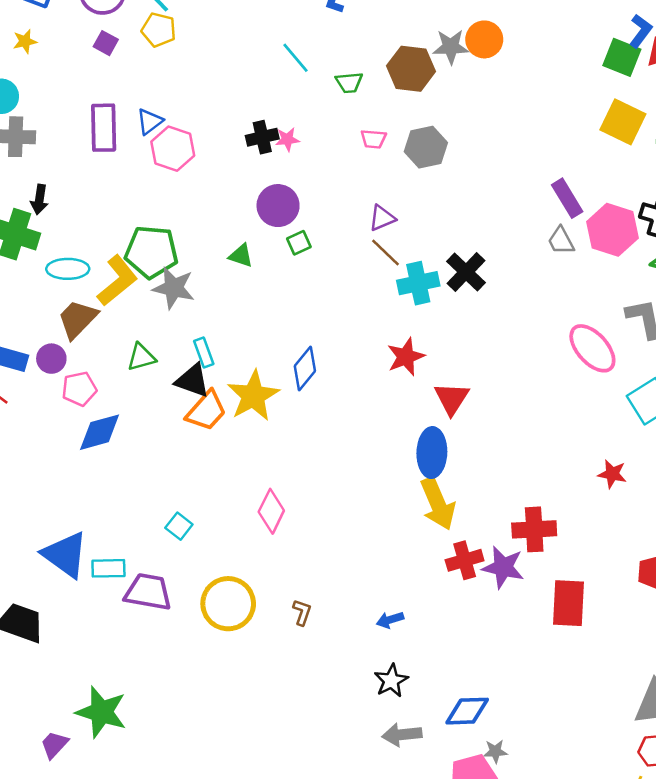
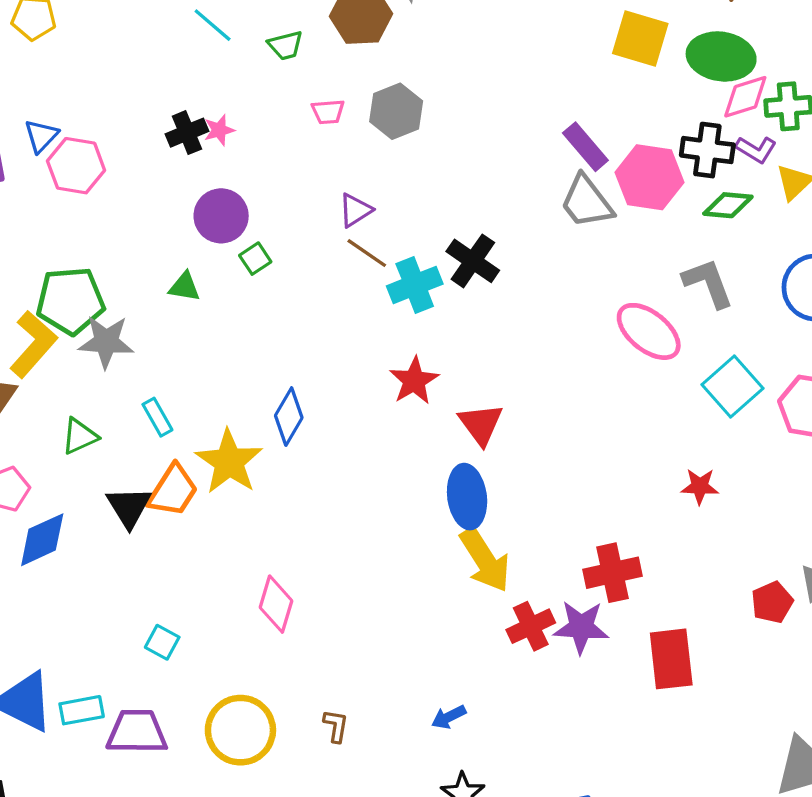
gray trapezoid: (561, 241) -> (587, 202), size x1.5
black triangle: (192, 381) -> (129, 507), moved, turned 48

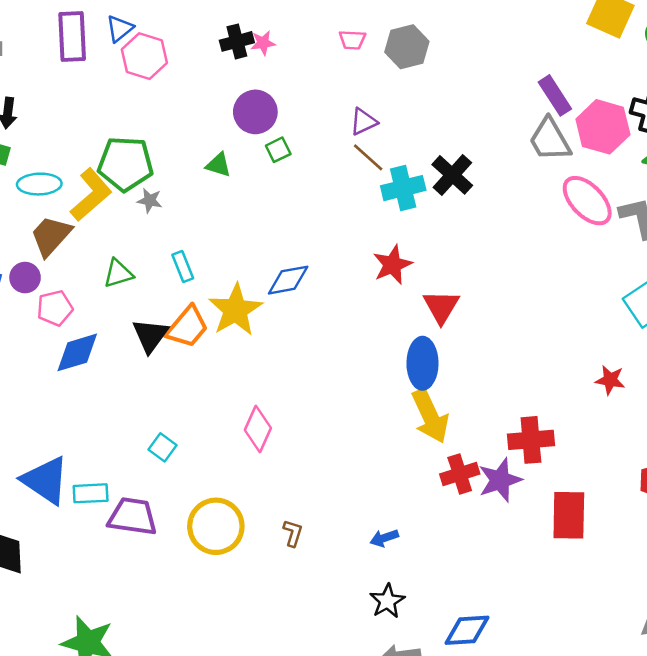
pink ellipse: (649, 331) -> (587, 201), moved
gray star: (106, 342) -> (150, 200), size x0.6
blue diamond: (289, 417) -> (288, 280), turned 42
purple star: (581, 627) -> (500, 480), turned -30

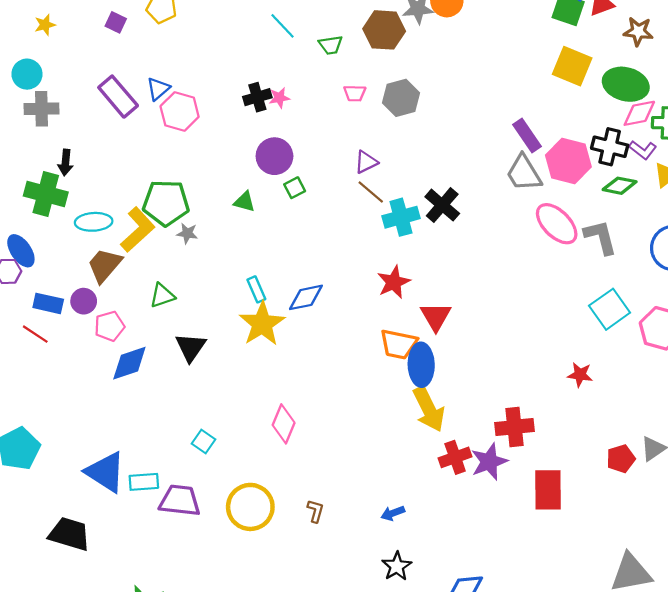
purple rectangle: (72, 36) -> (118, 97), turned -36
cyan rectangle: (183, 266) -> (256, 289), moved
orange trapezoid: (187, 327) -> (399, 344), moved, turned 63

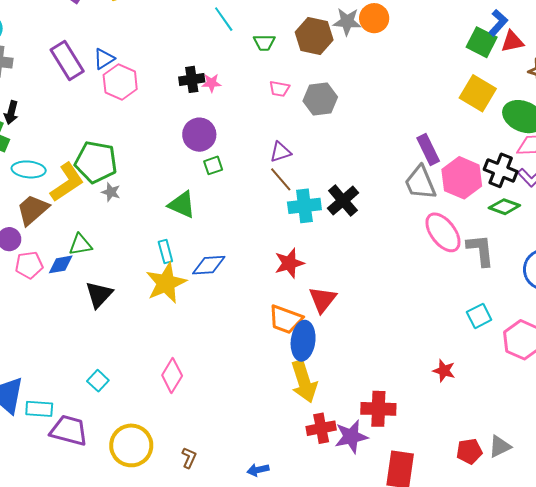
green triangle: (244, 202) -> (182, 205), moved, size x1.4
cyan square: (610, 309) -> (479, 316), size x0.7
blue diamond: (129, 363) -> (61, 264), moved, size x0.7

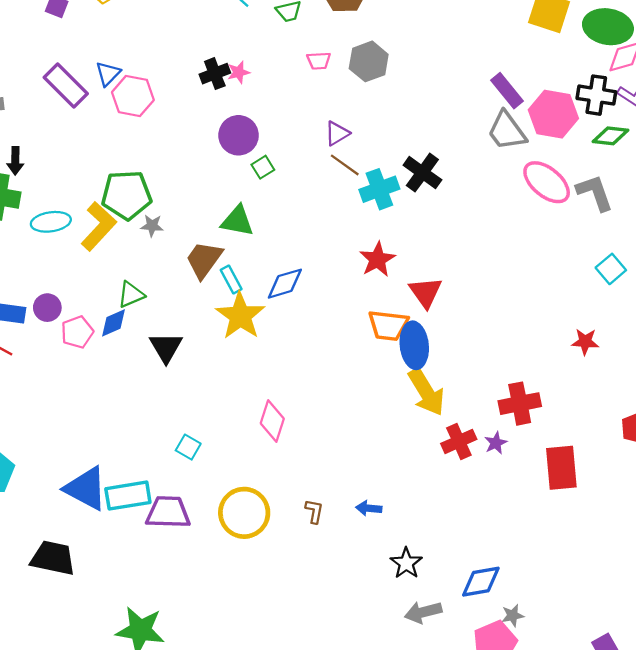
brown trapezoid: (33, 210) -> (204, 260), moved
cyan rectangle: (39, 409) -> (128, 496), size x1.4
purple star: (351, 437) -> (496, 443), size x0.6
blue arrow: (258, 470) -> (369, 508), moved, turned 30

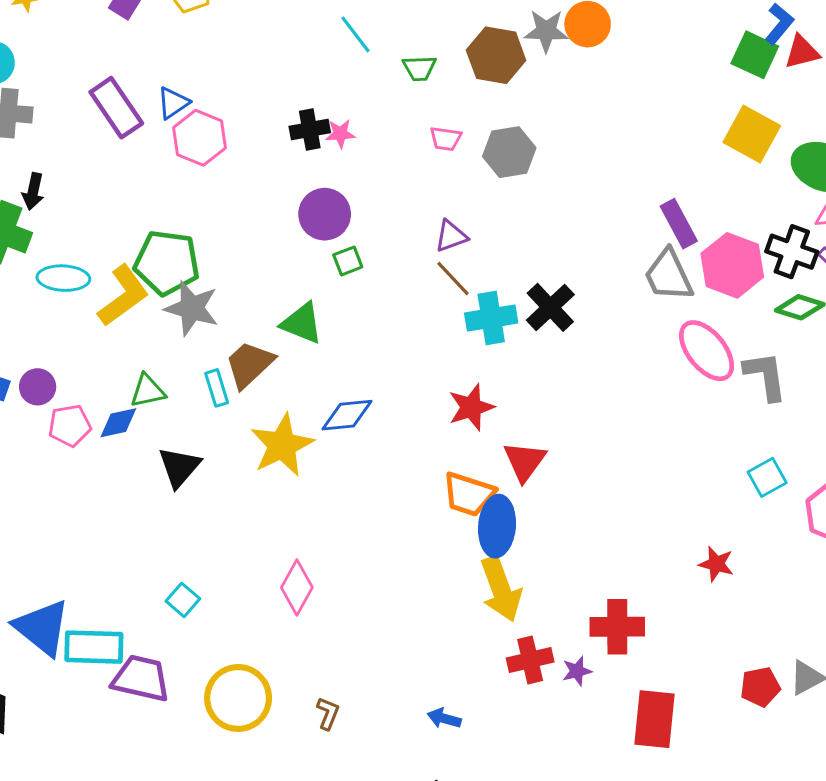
gray star: (152, 226) -> (192, 308), size x1.8
cyan rectangle: (231, 279) -> (217, 388), moved
blue arrow: (369, 508) -> (444, 718), moved

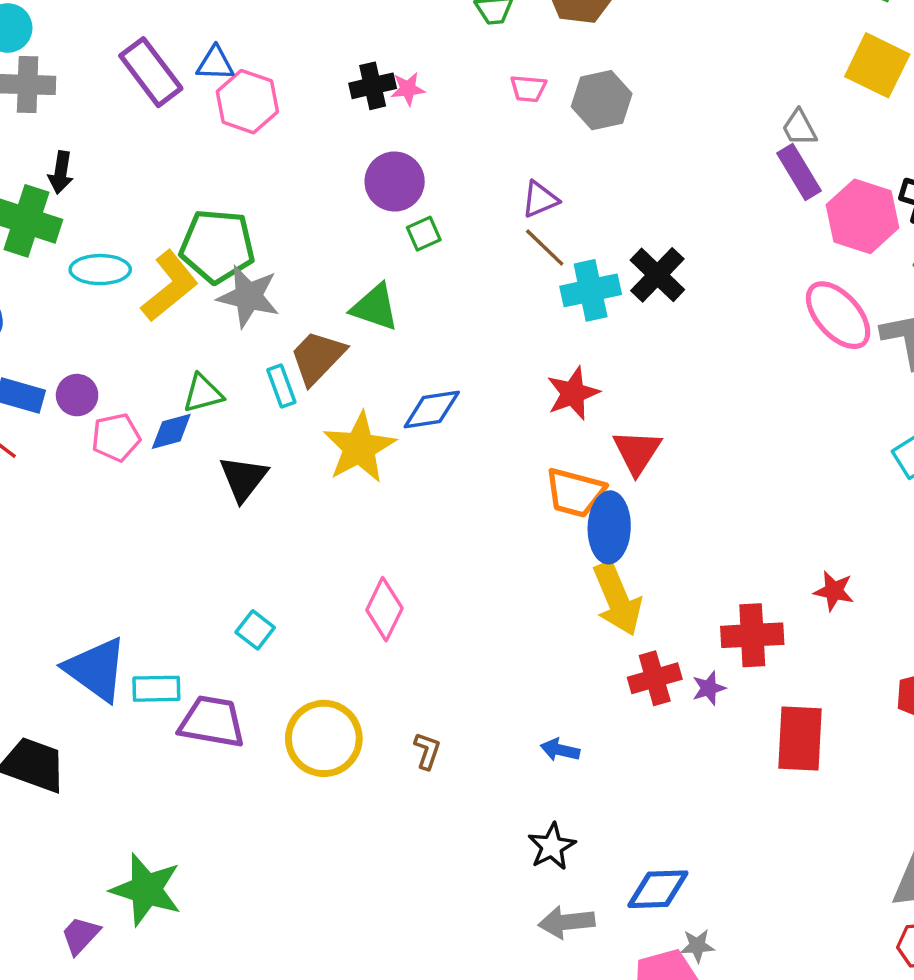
blue triangle: (173, 103) -> (215, 63), turned 39
gray trapezoid: (669, 275) -> (799, 128), moved, size x0.6
red star: (716, 564) -> (834, 591), moved
cyan rectangle: (94, 647) -> (156, 689), size x0.7

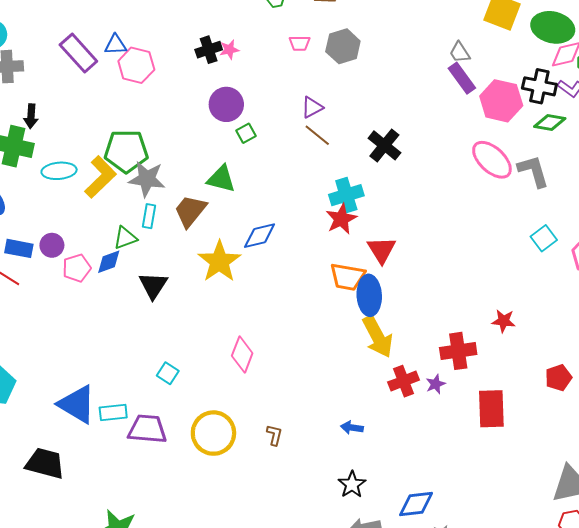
cyan cross: (591, 290) -> (346, 195), moved
cyan rectangle: (281, 386) -> (149, 216), moved, turned 35

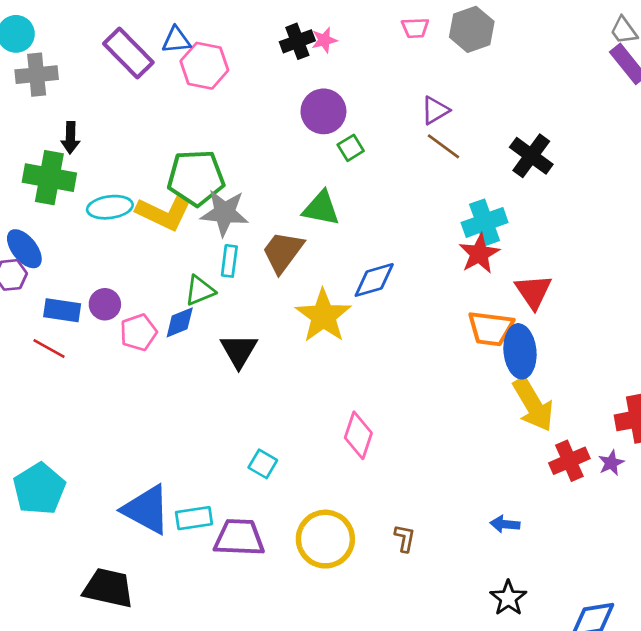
yellow L-shape: (100, 177) -> (164, 213), turned 72

